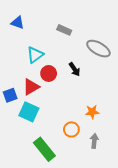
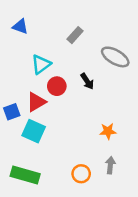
gray rectangle: (64, 30) -> (75, 35), turned -72
orange circle: (71, 129) -> (81, 174), moved
green rectangle: (44, 149) -> (25, 175), moved, turned -35

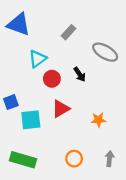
blue triangle: (20, 27) -> (19, 24), size x1.6
red triangle: (36, 102) -> (61, 109), moved
cyan square: (34, 131) -> (31, 120), turned -30
gray arrow: (110, 165) -> (110, 159), moved

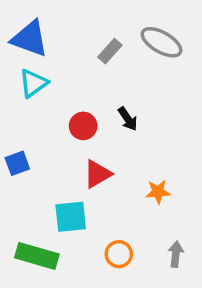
gray ellipse: (105, 52) -> (161, 42), moved
cyan triangle: (37, 59) -> (33, 83), moved
cyan square: (31, 120) -> (71, 217), moved

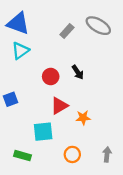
orange star: (158, 192) -> (83, 118), moved
green rectangle: (37, 256) -> (22, 156), size x0.7

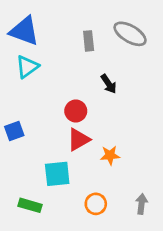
gray rectangle: (67, 31) -> (89, 41), turned -48
black arrow: (78, 72) -> (109, 84), moved
red circle: (51, 77) -> (76, 111), moved

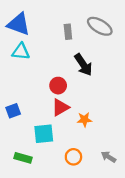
cyan triangle: (27, 67) -> (21, 52), turned 42
black arrow: (109, 84) -> (83, 65), size x1.5
blue square: (14, 131) -> (13, 111), moved
gray arrow: (141, 204) -> (109, 157), turned -64

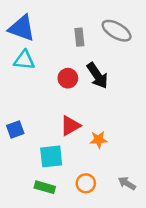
red circle: (58, 86) -> (68, 78), moved
green rectangle: (23, 158) -> (45, 187), moved

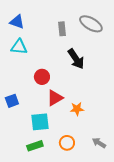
blue triangle: (22, 28) -> (17, 22), size x0.7
red circle: (68, 78) -> (42, 77), moved
green rectangle: (45, 187) -> (35, 146), turned -35

